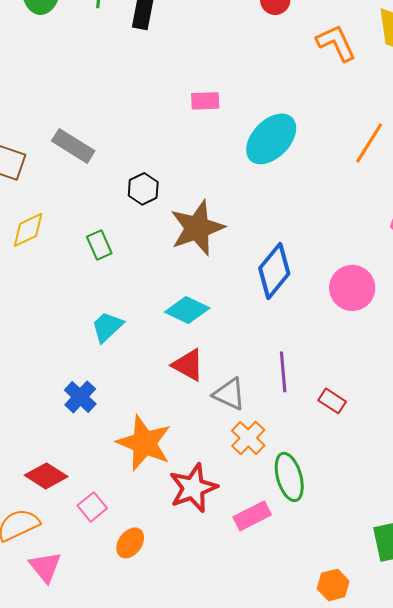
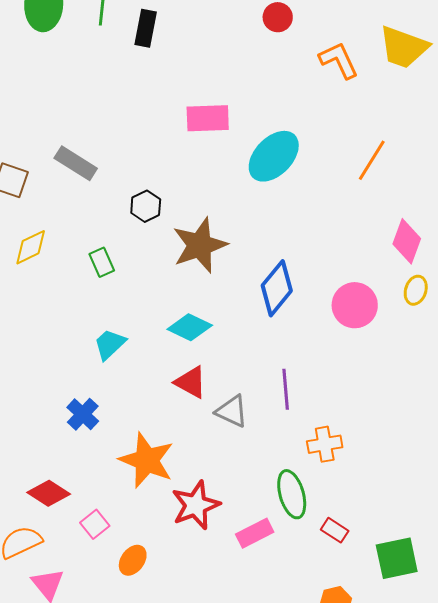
pink rectangle: (205, 101) -> (208, 118), size x1.5
red rectangle: (332, 401) -> (335, 530), moved
orange cross: (248, 438) -> (325, 444), moved, turned 36

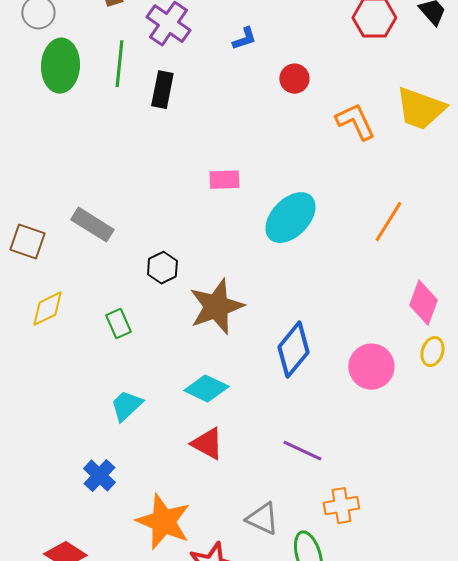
pink rectangle: (208, 118) -> (224, 180), size x0.7
purple line: (286, 389) -> (302, 451), turned -60
gray triangle: (232, 411) -> (262, 519), moved

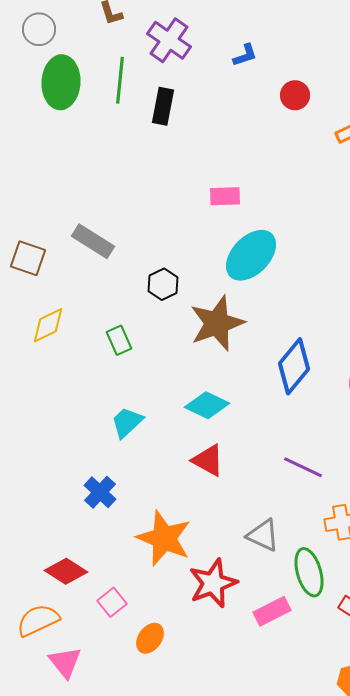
cyan ellipse: (290, 218) -> (251, 255), moved

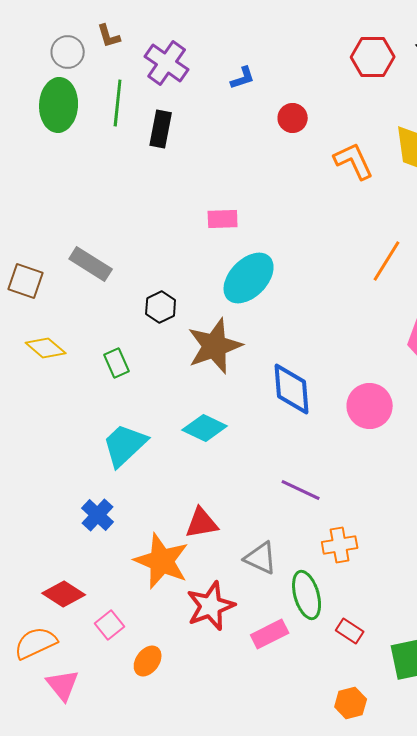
gray circle: (39, 29) -> (68, 52), moved
yellow diamond: (48, 325) -> (46, 348), turned 66
blue diamond: (294, 366) -> (292, 389), turned -44
cyan trapezoid: (127, 422) -> (125, 445), size x1.4
red triangle: (208, 460) -> (202, 523), moved, turned -39

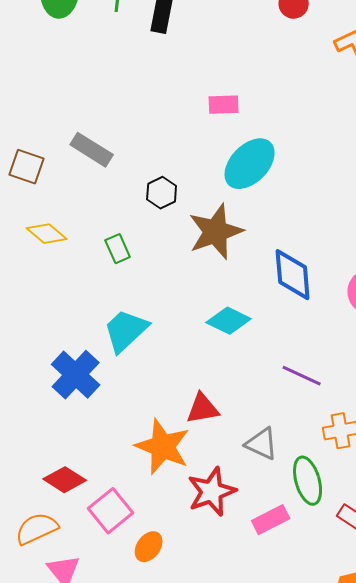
cyan diamond: (205, 428) -> (229, 321), moved
blue cross: (98, 515) -> (76, 375), moved, size x1.5
pink square: (110, 625) -> (111, 511), size x1.5

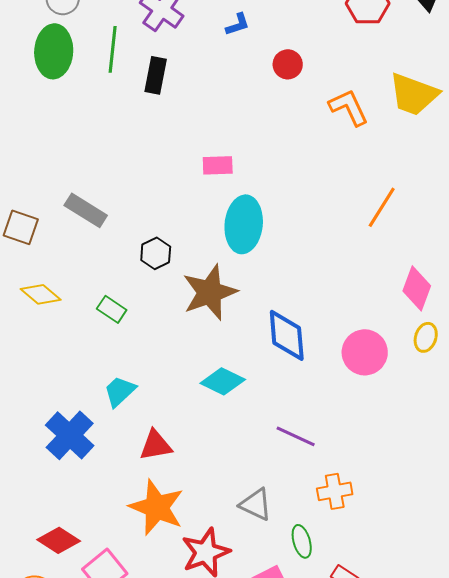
cyan ellipse: (250, 164) -> (244, 224), turned -38
green rectangle: (118, 249) -> (112, 309), turned -32
cyan trapezoid: (126, 331) -> (120, 391), size x0.7
red triangle: (203, 409) -> (156, 445), moved
green ellipse: (308, 481) -> (302, 541), size x0.7

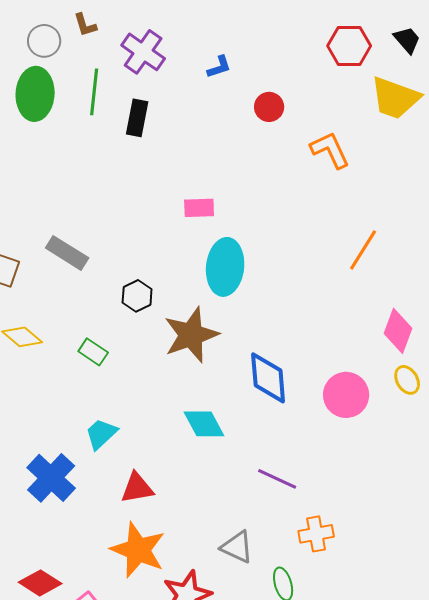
yellow trapezoid: (414, 94) -> (395, 98), moved
yellow ellipse: (426, 337) -> (407, 380), turned -48
cyan diamond: (223, 381) -> (204, 424), turned 36

